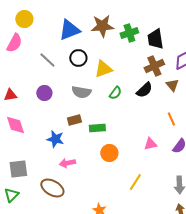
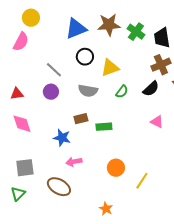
green cross: (129, 33) -> (136, 32), turned -36
gray line: (47, 60) -> (54, 70), moved
pink triangle: (150, 144) -> (157, 122), moved, turned 40
orange circle: (109, 153) -> (116, 168), moved

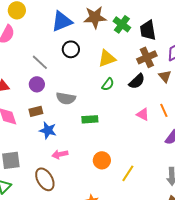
yellow triangle: (110, 68) -> (107, 58), moved
gray semicircle: (88, 91) -> (66, 98), moved
brown rectangle: (81, 119) -> (36, 111), moved
brown ellipse: (59, 187) -> (45, 179), turned 30

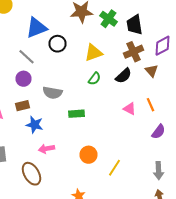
blue triangle: (62, 21) -> (36, 28), moved

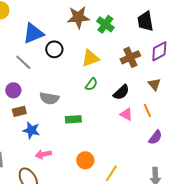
black trapezoid: (134, 25) -> (145, 21), moved
brown triangle: (152, 71) -> (154, 84), moved
black semicircle: (124, 76) -> (121, 92), moved
purple circle: (24, 79) -> (13, 90), moved

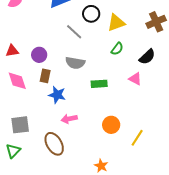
black circle: (54, 49) -> (91, 14), moved
gray line: (23, 62) -> (74, 32), moved
brown rectangle: (19, 111) -> (45, 76), turned -64
pink triangle: (126, 114) -> (135, 79), moved

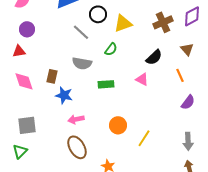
green semicircle: (117, 49) -> (111, 49), moved
purple circle: (39, 55) -> (27, 29), moved
brown ellipse: (54, 144) -> (77, 147), moved

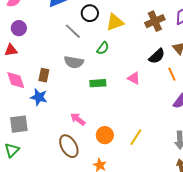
black semicircle: (154, 57) -> (157, 56), moved
blue star: (64, 95) -> (39, 97), moved
pink arrow: (76, 119) -> (78, 119), moved, turned 49
orange circle: (118, 125) -> (105, 135), moved

